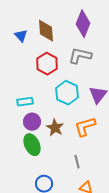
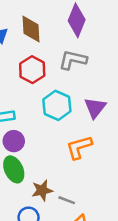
brown star: (55, 128) -> (42, 190), moved, turned 30
gray line: (77, 162) -> (67, 200), moved, turned -56

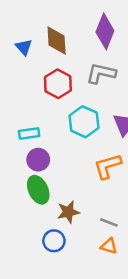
gray line: (67, 200) -> (109, 222), moved

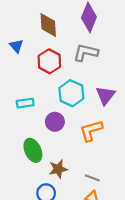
blue triangle: (24, 47) -> (16, 46), moved
purple circle: (38, 160) -> (55, 122), moved

